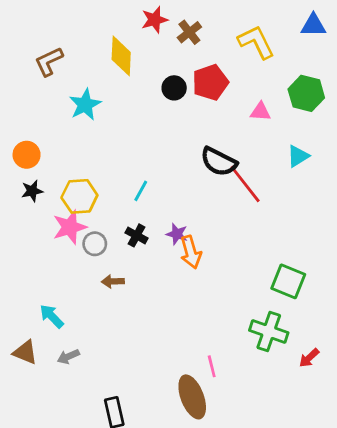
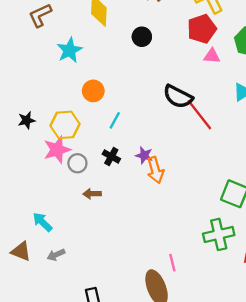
red pentagon: (210, 82) -> (202, 29), moved
orange circle: (27, 155) -> (93, 91), moved
green cross: (269, 331) -> (219, 234), turned -32

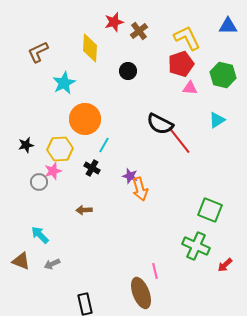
orange circle: (93, 91) -> (85, 119), size x1.6
pink star: (57, 150) -> (53, 171), size x0.7
black cross: (111, 156) -> (92, 168), moved
gray circle: (77, 163) -> (39, 182), moved
green cross: (219, 234) -> (196, 246), turned 36

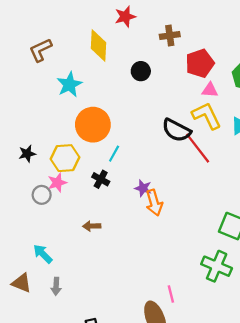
brown cross: (139, 31) -> (170, 35), moved, turned 30
yellow L-shape: (187, 38) -> (207, 116), moved
gray arrow: (52, 264) -> (56, 286), turned -63

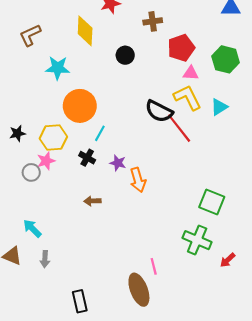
cyan star: (69, 85) -> (58, 68), turned 30
purple star: (143, 188) -> (118, 163), moved
brown arrow: (92, 226) -> (92, 201), moved

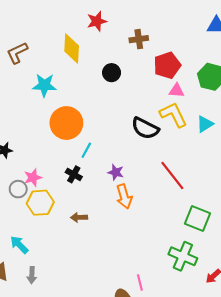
red line: (179, 128) -> (172, 175), moved
yellow hexagon: (53, 138) -> (40, 203), moved
purple star: (118, 163) -> (116, 172), moved

